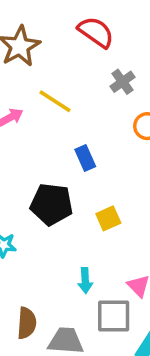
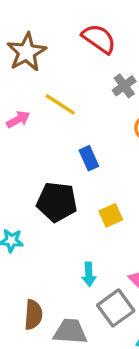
gray square: (114, 316) -> (116, 308), turned -36

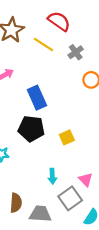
yellow line: (60, 104) -> (44, 44), moved
blue rectangle: (89, 158) -> (37, 98), moved, size x1.5

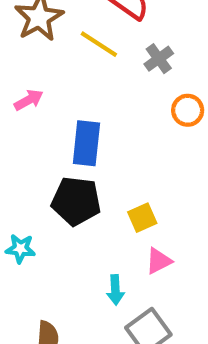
blue rectangle: (37, 98) -> (86, 143), turned 30
pink triangle: (86, 180) -> (159, 261), moved, turned 48

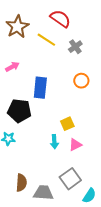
orange circle: (188, 110) -> (81, 81), moved
black pentagon: (76, 201) -> (19, 111), moved
cyan arrow: (115, 290) -> (54, 142), moved

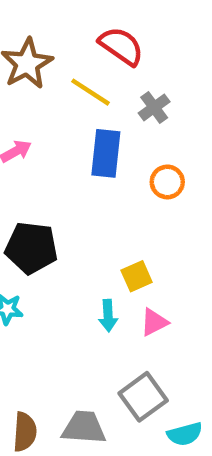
blue rectangle: (40, 88) -> (106, 153), moved
brown semicircle: (21, 183) -> (25, 432), moved
cyan semicircle: (89, 196) -> (185, 434), turned 42

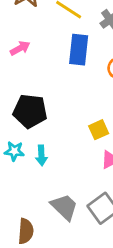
cyan arrow: (108, 316) -> (41, 155), moved
gray trapezoid: (84, 427) -> (64, 207), moved, turned 40

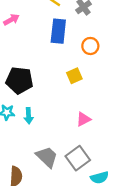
pink arrow: (20, 48) -> (11, 20), moved
yellow square: (99, 130) -> (74, 76), moved

